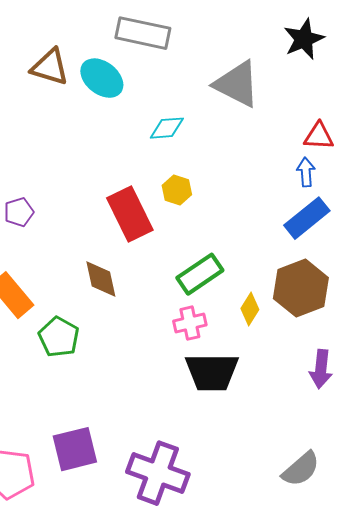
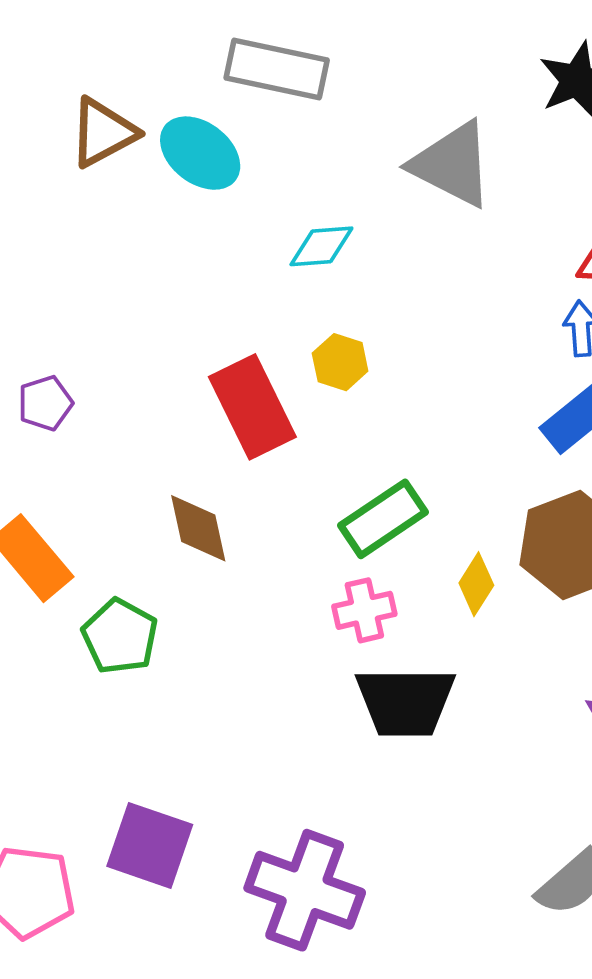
brown triangle: (50, 67) -> (103, 133), turned -45
purple square: (75, 449) -> (150, 845), turned 33

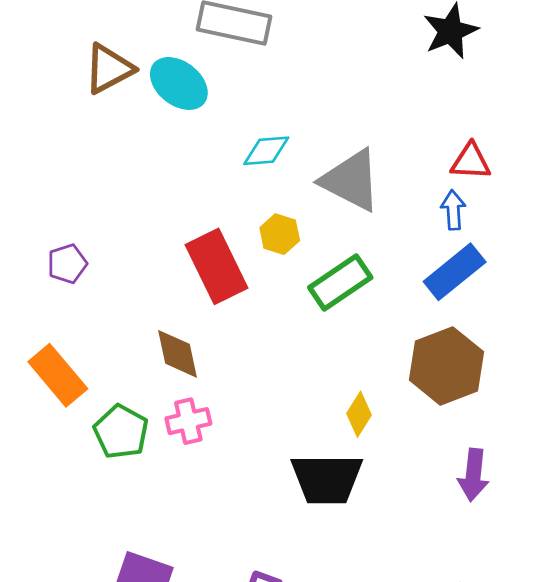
gray triangle: (452, 164) -> (351, 180), moved
green rectangle: (383, 519) -> (340, 283), moved
yellow diamond: (476, 584) -> (359, 414), moved
pink cross: (364, 610) -> (188, 421), moved

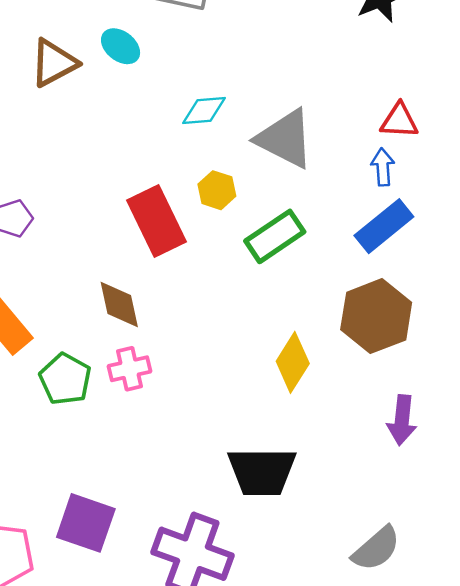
brown triangle: (109, 69) -> (54, 63), moved
cyan ellipse: (179, 83) -> (121, 46), size x0.7
yellow diamond: (359, 414) -> (293, 362), size x1.4
black trapezoid: (327, 479) -> (262, 472), moved

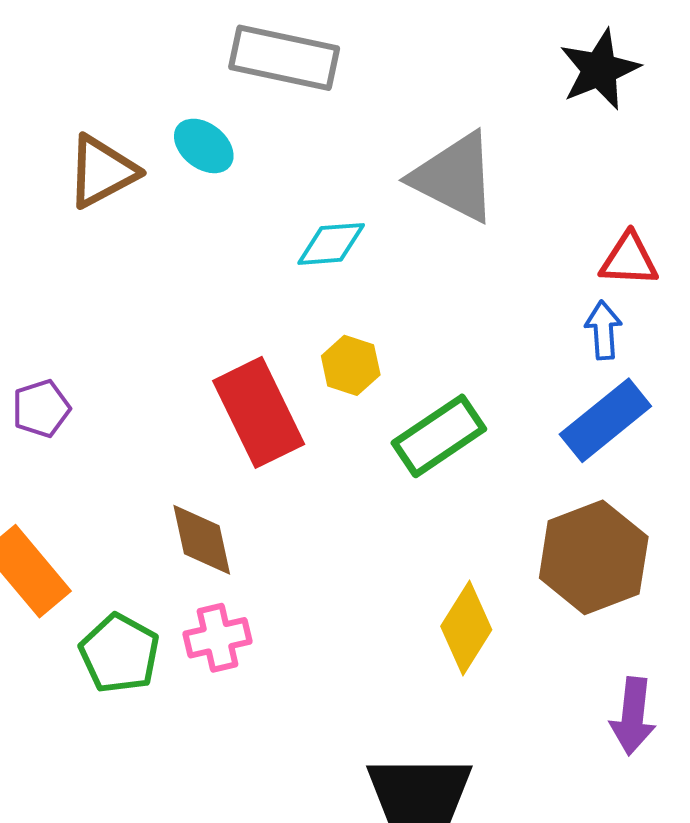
gray triangle: (285, 139) -> (455, 177), moved

